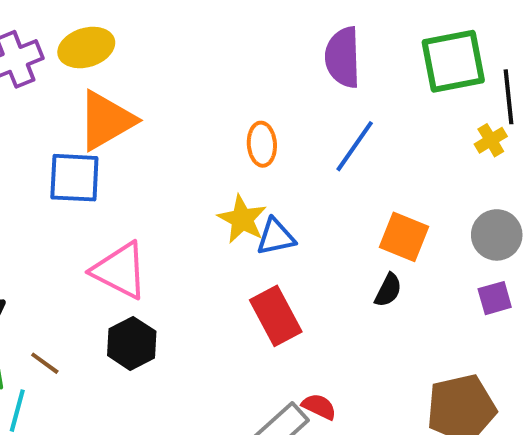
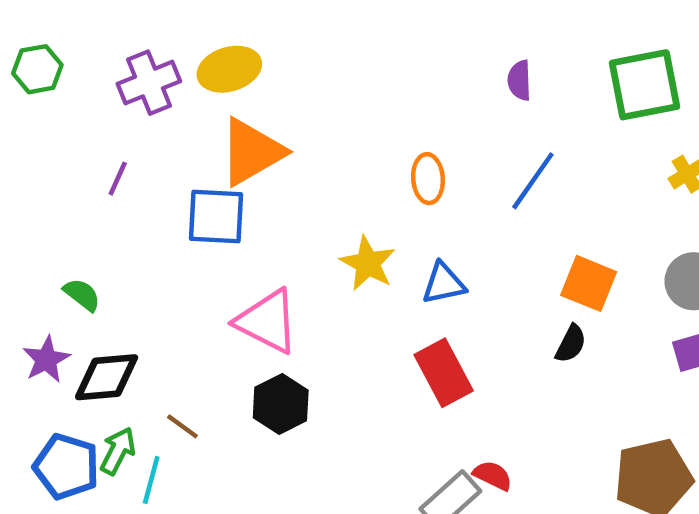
purple semicircle: (343, 57) -> (519, 80), size x0.6
yellow star: (242, 219) -> (368, 263), moved

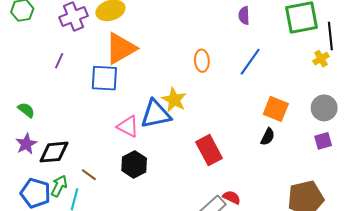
blue triangle: (444, 283) -> (156, 114), moved, size x1.5
green semicircle: (82, 295) -> (26, 110), moved
pink triangle: (267, 321) -> (128, 126), size x0.7

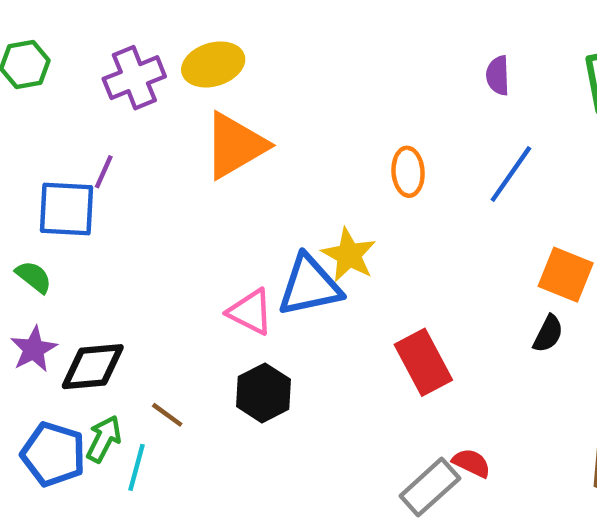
blue square: (104, 78) -> (66, 209), moved

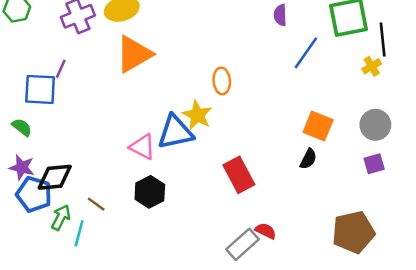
orange ellipse: (408, 172) -> (222, 81), moved
blue line: (511, 174) -> (306, 53), moved
purple star: (34, 349) -> (22, 167), turned -30
blue pentagon: (53, 454) -> (34, 194), moved

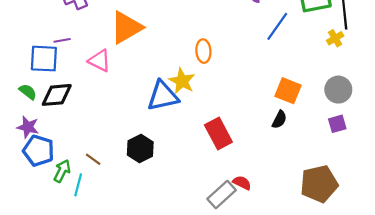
purple line: (61, 69) -> (62, 40), turned 56
pink triangle: (142, 147) -> (100, 61), moved
black diamond: (55, 177) -> (57, 95), moved

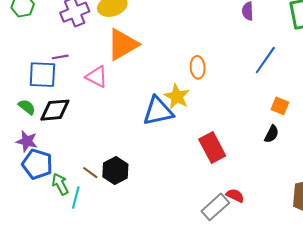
blue line: (277, 26) -> (265, 60), moved
orange square: (288, 91) -> (280, 106), size x0.7
black hexagon: (140, 148) -> (115, 170), moved
green arrow: (62, 171) -> (60, 184), turned -55

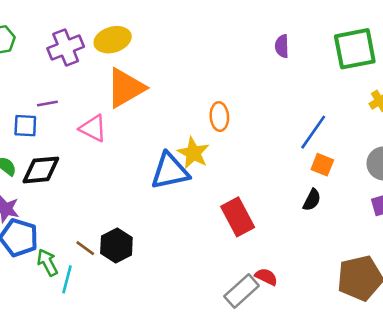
blue line: (265, 60) -> (313, 132), moved
blue square: (42, 75) -> (25, 126), size x0.7

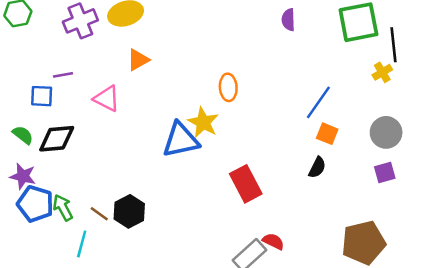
orange triangle: (126, 88) -> (138, 60), size x0.6
green arrow: (47, 262) -> (63, 208), moved

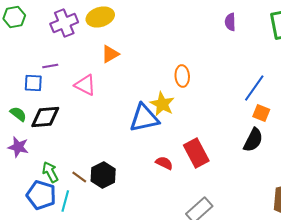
black semicircle: (317, 167) -> (253, 140), size x1.4
blue pentagon: (35, 204) -> (41, 195), moved
red semicircle: (273, 241) -> (164, 163), moved

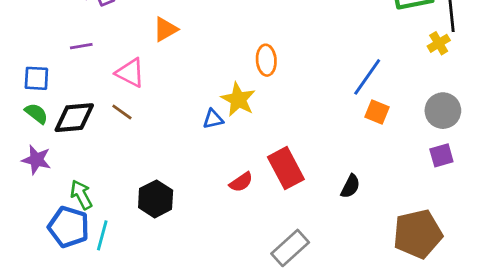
blue square: (33, 83) -> (36, 78), moved
blue triangle: (144, 118) -> (213, 119), size x0.5
black semicircle: (253, 140) -> (350, 186), moved, size x0.7
red semicircle: (164, 163) -> (241, 182), turned 120
brown line: (79, 177) -> (122, 112), moved

